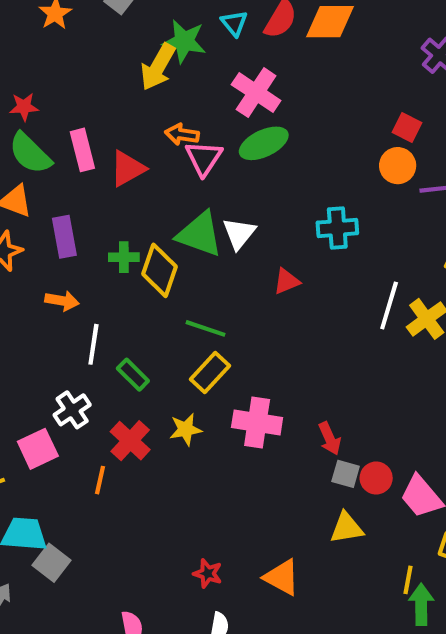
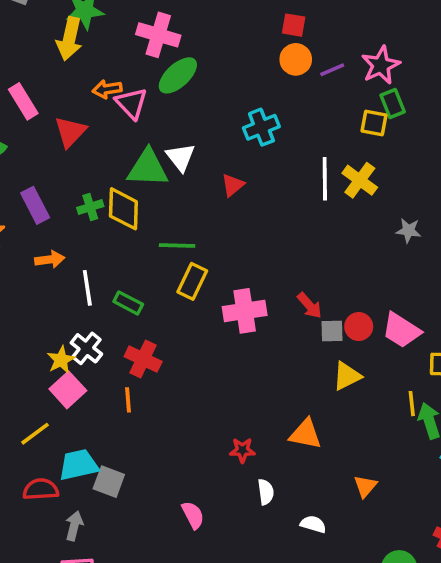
pink rectangle: (82, 150) -> (23, 101), moved
yellow star: (186, 429) -> (61, 360), moved

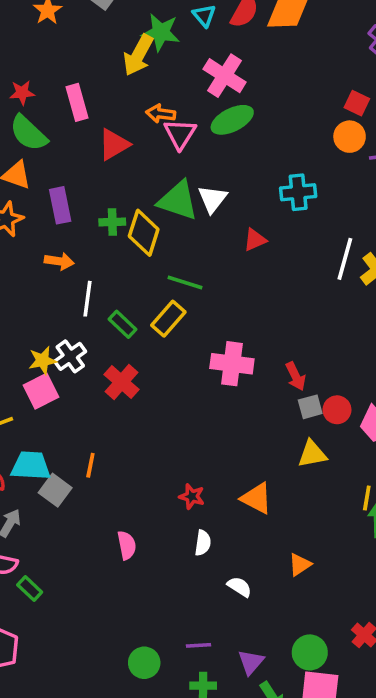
yellow rectangle: (192, 281) -> (168, 319), moved
gray square: (332, 331) -> (310, 407), turned -30
orange line: (128, 400) -> (90, 465), moved

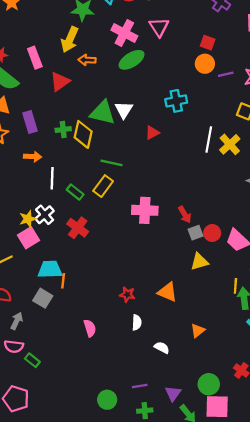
yellow arrow: (138, 55) -> (70, 40), moved
pink triangle: (180, 134) -> (159, 27), moved
cyan trapezoid: (31, 466) -> (50, 269), moved

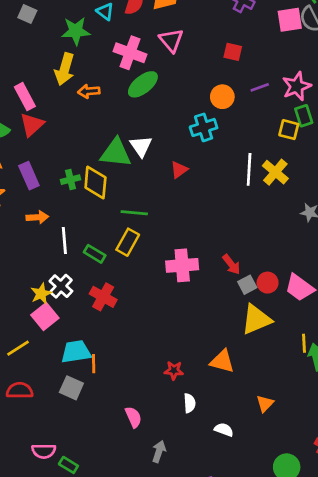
orange circle: (205, 64) -> (222, 97), moved
red triangle: (60, 82) -> (32, 125), moved
yellow triangle: (199, 262) -> (256, 319), size x1.4
gray arrow: (17, 321) -> (159, 451), moved

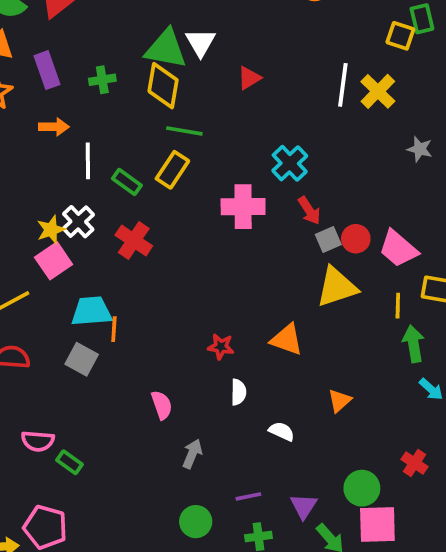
cyan cross: (204, 127) -> (290, 163), moved, turned -30
yellow diamond: (95, 182) -> (163, 86), moved
yellow line: (304, 343) -> (398, 306), moved

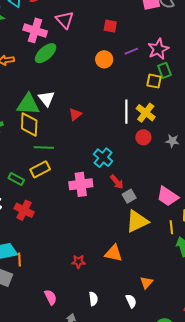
yellow rectangle: (172, 170) -> (40, 169), turned 36
red circle: (356, 239) -> (143, 137), moved
white semicircle: (238, 392) -> (93, 299), moved
white semicircle: (282, 431) -> (131, 301), moved, turned 48

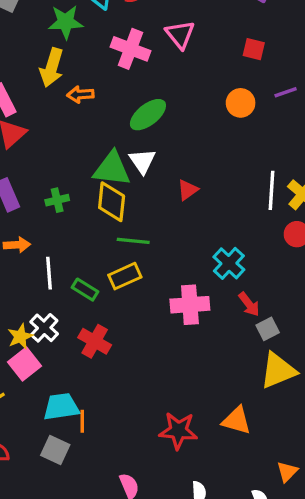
green ellipse: (46, 53) -> (148, 115), moved
red star: (78, 262) -> (178, 431), size x1.6

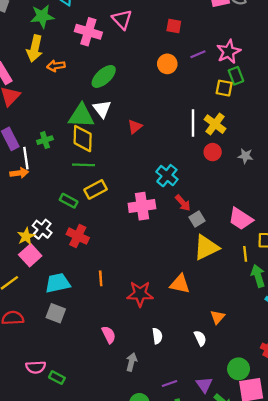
green line: (133, 241) -> (83, 165), moved
white line: (49, 273) -> (26, 158), moved
orange line: (82, 421) -> (101, 278), moved

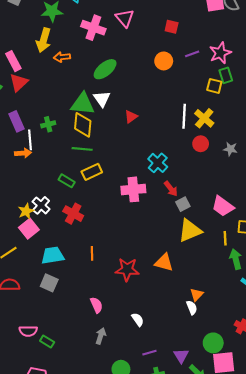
white semicircle: (157, 336) -> (138, 320), moved, turned -32
white semicircle: (200, 338) -> (192, 308), moved
gray arrow: (132, 362) -> (101, 336), moved

